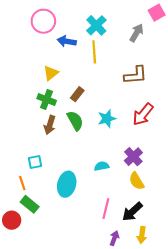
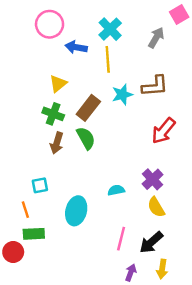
brown rectangle: (77, 94) -> (88, 108), size x1.5
cyan star: (107, 119) -> (122, 94), moved
green rectangle: (30, 204) -> (34, 234), turned -42

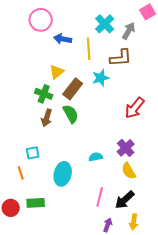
cyan cross: (110, 29) -> (105, 24), moved
yellow triangle: (58, 84) -> (57, 72), moved
brown L-shape: (155, 86) -> (121, 58), moved
green rectangle: (34, 234) -> (36, 203), moved

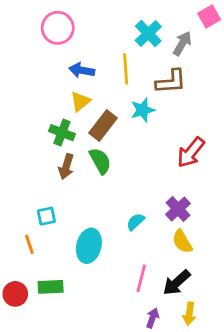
blue arrow: (63, 39) -> (82, 70), moved
cyan semicircle: (96, 157) -> (136, 222), turned -32

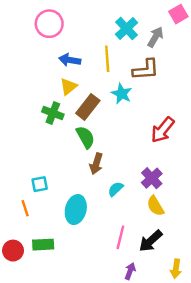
cyan star: (143, 110) -> (122, 94), turned -30
brown arrow: (66, 167) -> (96, 164), moved
yellow arrow: (189, 314) -> (176, 269), moved

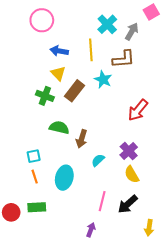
yellow triangle: (69, 86) -> (58, 73), turned -35
green semicircle: (85, 137) -> (59, 128), moved, turned -48
orange line: (25, 208) -> (35, 177), moved
purple arrow: (130, 271) -> (91, 230), moved

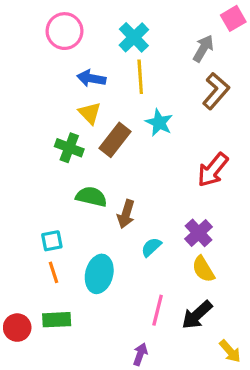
cyan cross: (107, 24) -> (134, 37), moved
brown L-shape: (124, 59) -> (216, 91), moved, turned -45
yellow arrow: (149, 228) -> (230, 351), turned -49

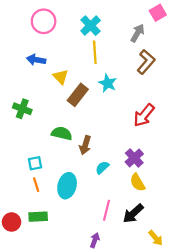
blue arrow: (91, 78) -> (36, 60), moved
green cross: (69, 148) -> (22, 109), moved

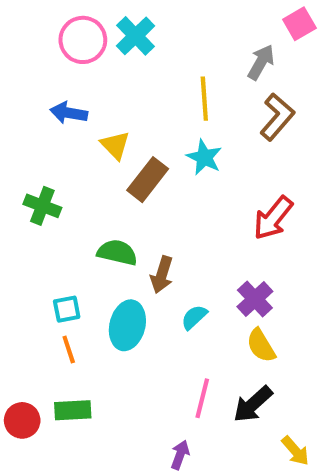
cyan cross: (91, 26) -> (135, 36), moved
yellow line: (95, 52) -> (204, 99), moved
cyan ellipse: (67, 186) -> (127, 325), moved

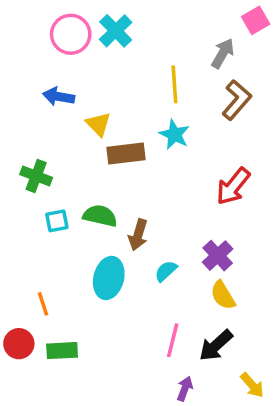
brown rectangle: (148, 180) -> (126, 154), turned 45
cyan square: (67, 309) -> (57, 221), moved
orange line: (69, 350) -> (43, 304), moved
red circle: (22, 420) -> (19, 344), moved
purple arrow: (180, 455) -> (185, 389), moved

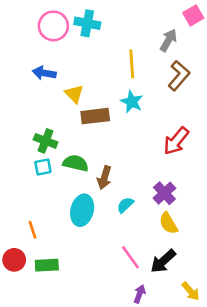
cyan cross: (116, 31) -> (87, 23), turned -35
green cross: (36, 176) -> (46, 141), moved
pink line: (173, 340) -> (130, 257), turned -50

